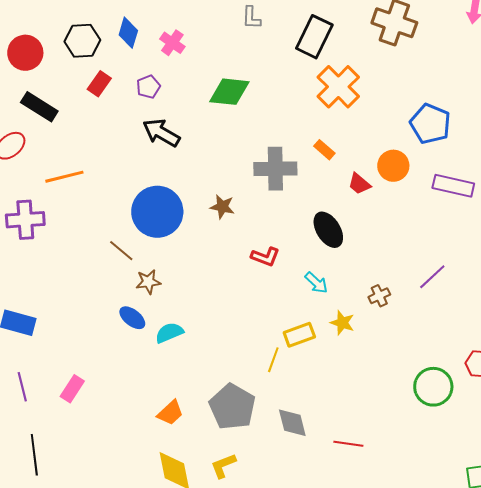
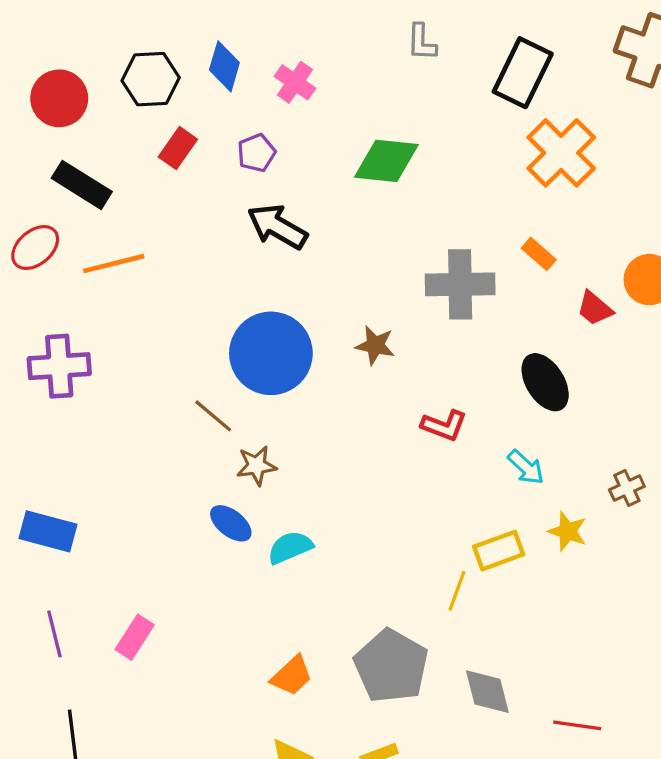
orange line: (64, 177) -> (114, 264), moved

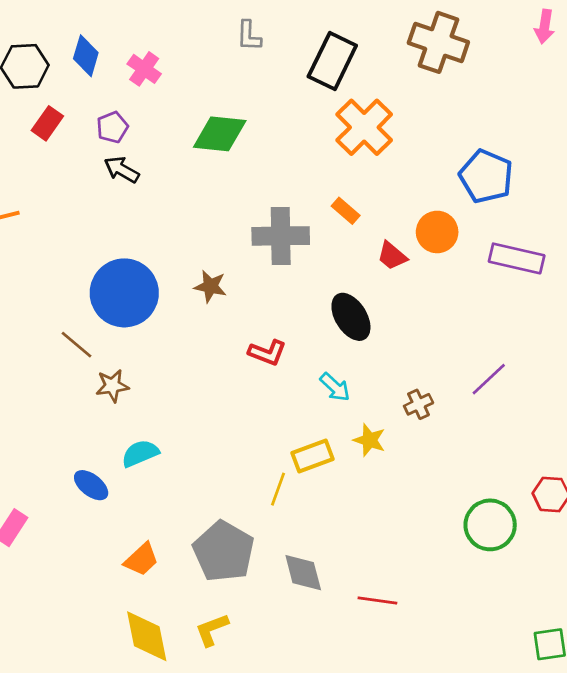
black arrow: (277, 227) -> (122, 170), moved, size x0.7
blue ellipse: (231, 523) -> (91, 485), moved

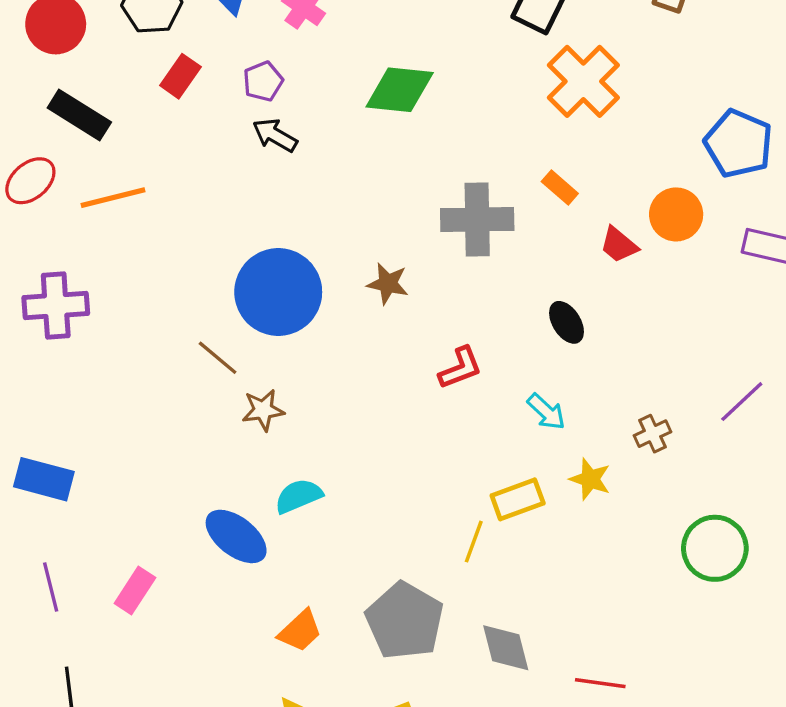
black ellipse: (351, 317) -> (567, 322), size x0.7
red L-shape: (267, 353) -> (460, 368), turned -42
blue ellipse: (91, 485) -> (236, 536), size x1.4
green circle: (490, 525) -> (715, 548), moved

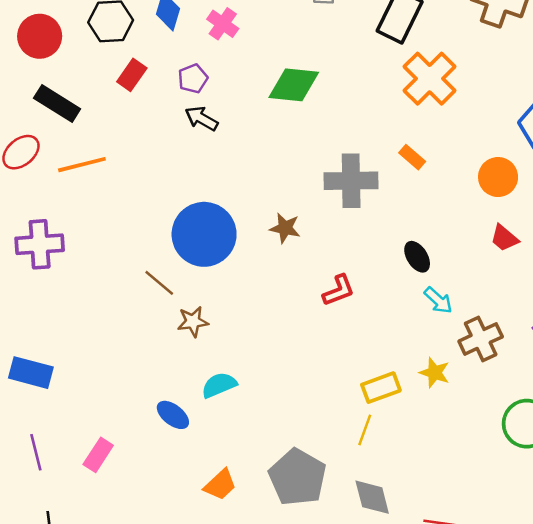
red trapezoid: (619, 245) -> (504, 238), moved
cyan arrow: (546, 412) -> (438, 300), moved
brown cross: (652, 434) -> (481, 339), size x1.6
blue ellipse: (236, 536) -> (173, 415), size x0.7
yellow line: (474, 542) -> (365, 430), moved

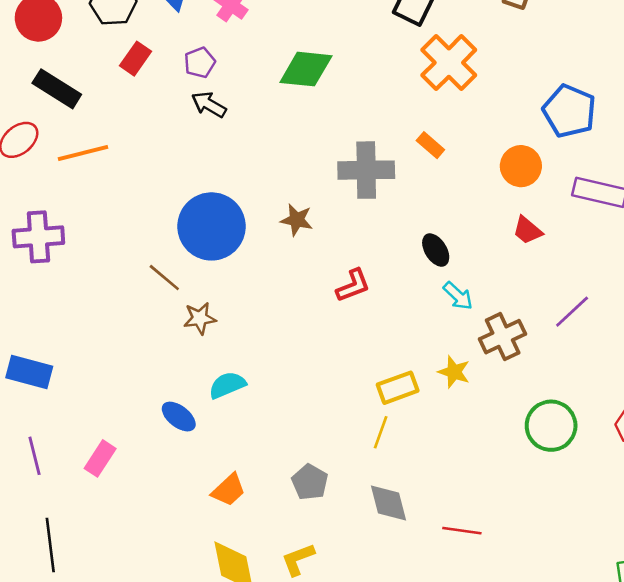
gray pentagon: (297, 477) -> (310, 482), size x0.6

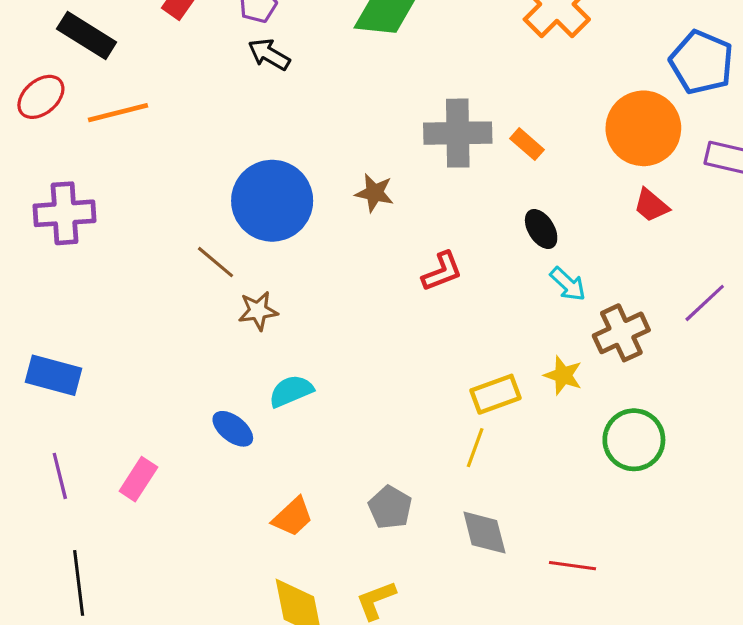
orange rectangle: (430, 145) -> (527, 144), moved
orange circle: (521, 166) -> (643, 128), size x1.5
green circle: (551, 426) -> (634, 440), moved

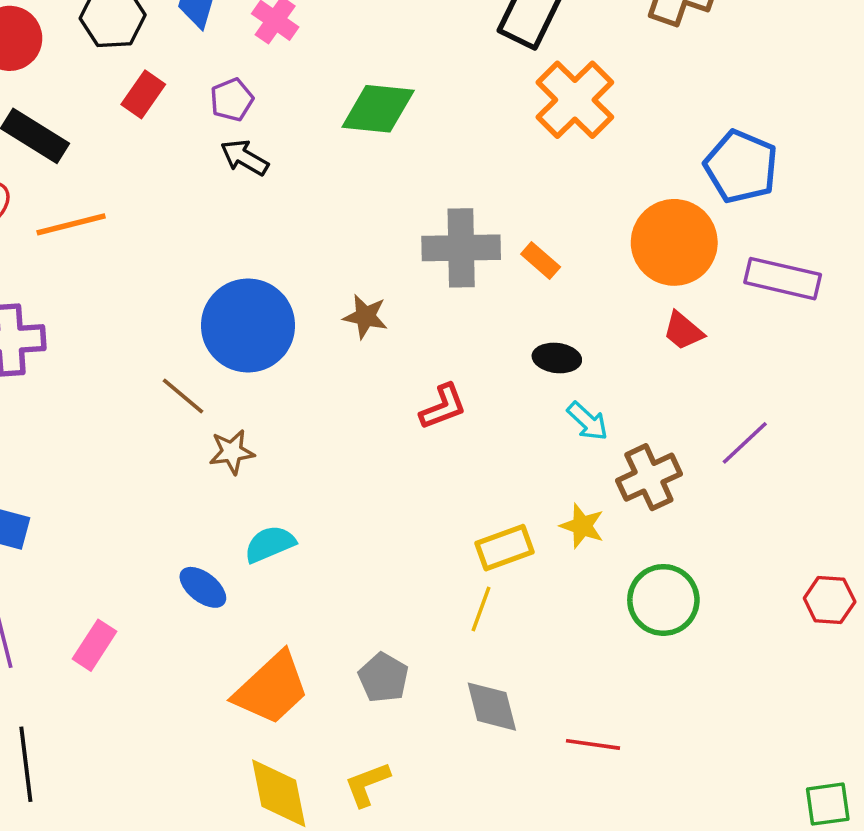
black ellipse: (541, 229) -> (557, 358), turned -51
orange trapezoid: (293, 517) -> (272, 688), size x1.6

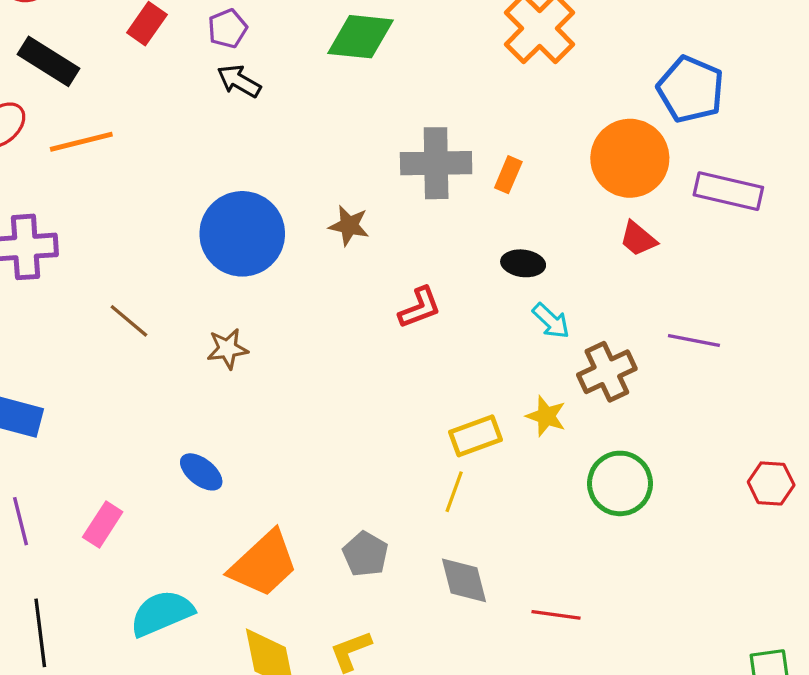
orange rectangle: (541, 260) -> (508, 175), turned 72
brown line: (183, 396) -> (129, 321), moved
purple line: (745, 443) -> (694, 341), turned 54
cyan semicircle: (270, 544) -> (162, 613), moved, size x1.4

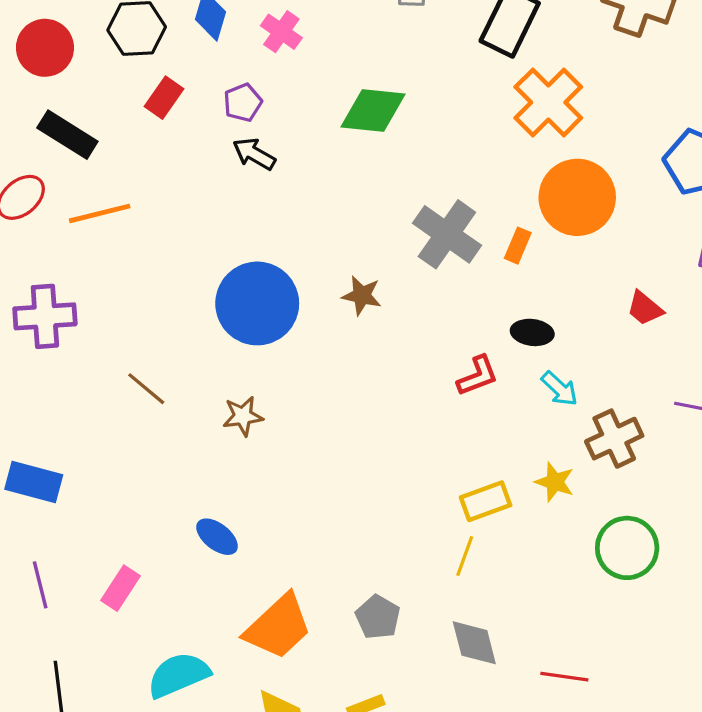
orange circle: (630, 158) -> (577, 197), moved
gray cross: (436, 163) -> (447, 234), turned 36
red L-shape: (420, 308) -> (478, 376), moved

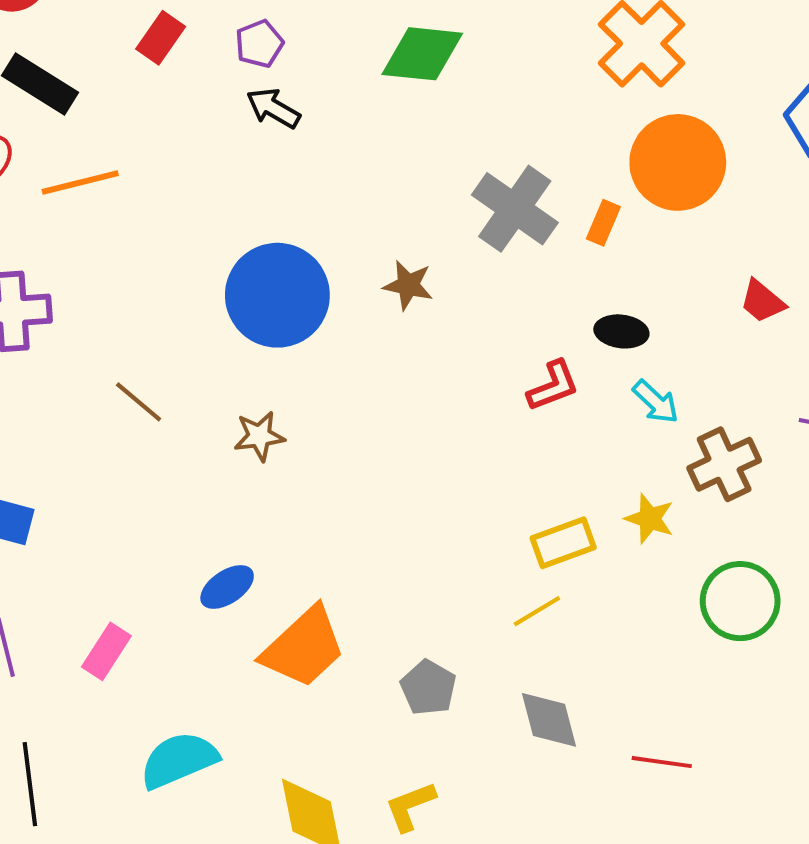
blue ellipse: (217, 537) -> (227, 587), turned -72
yellow line: (465, 556) -> (537, 611), turned 39
orange trapezoid: (278, 627) -> (304, 647), moved

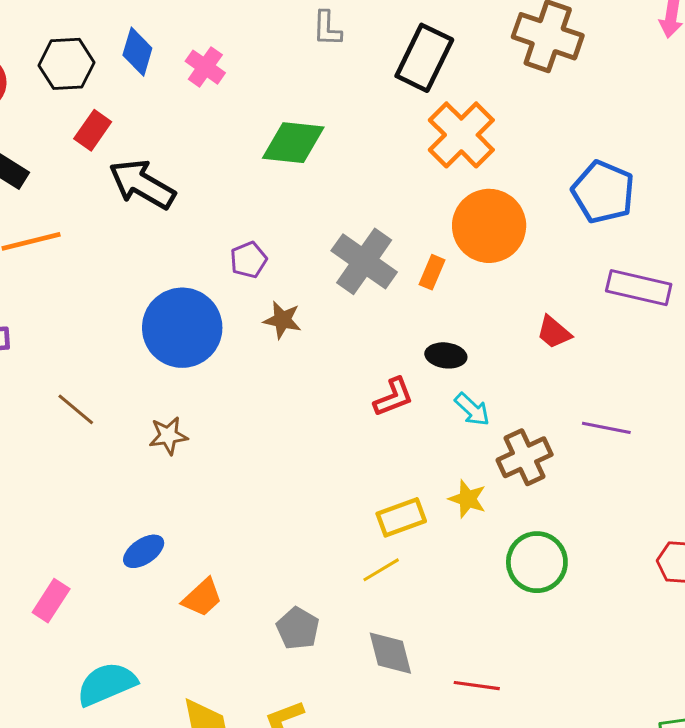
purple pentagon: (259, 44) -> (248, 260), moved
black arrow: (273, 108) -> (142, 184), moved, size x1.6
orange trapezoid: (304, 647) -> (202, 598), size x0.6

